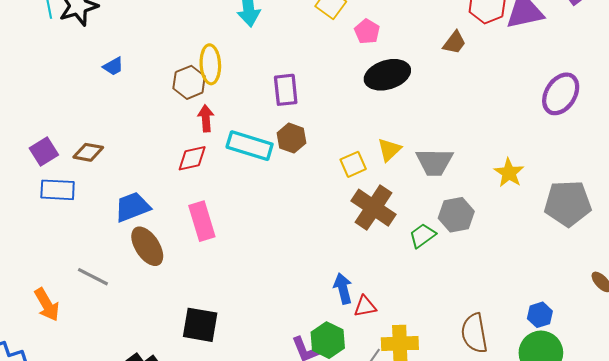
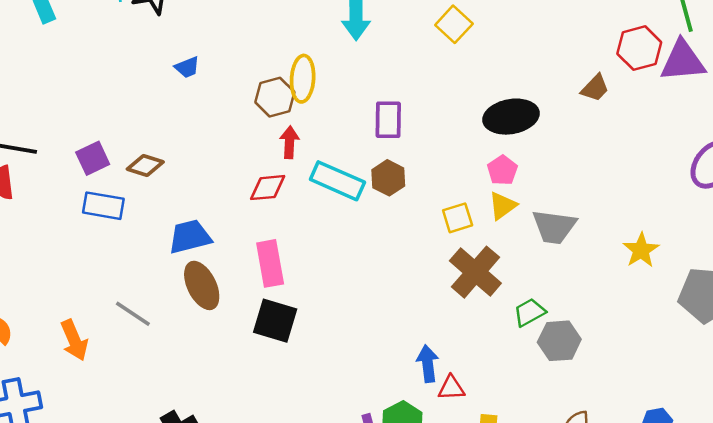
pink pentagon: (367, 31) -> (502, 170), moved
gray hexagon: (456, 215) -> (559, 341), moved
black square: (200, 325) -> (275, 321), moved

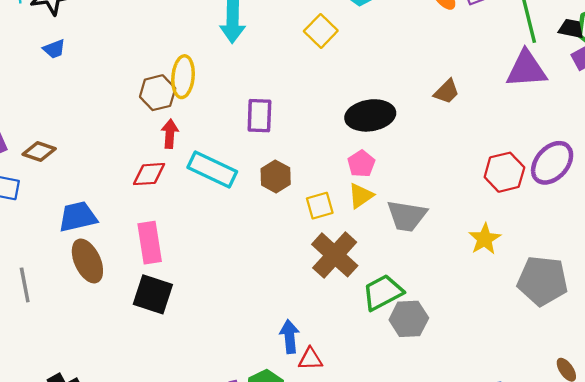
red hexagon: (639, 48) -> (504, 172), moved
blue trapezoid: (187, 67) -> (54, 49), moved
brown hexagon: (388, 178) -> (276, 176), moved
green trapezoid: (530, 312) -> (383, 292), size x1.4
gray line: (133, 314) -> (25, 285), turned 44

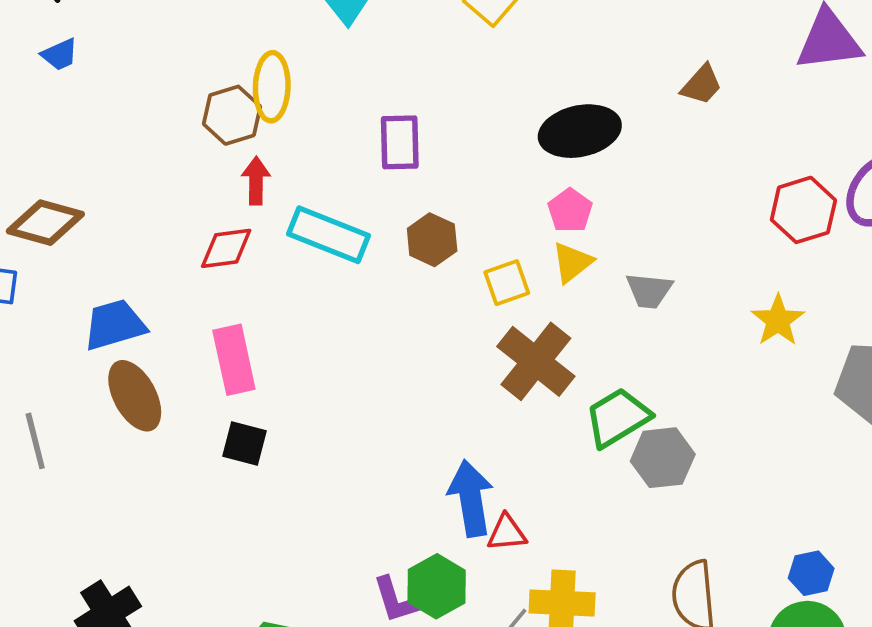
brown diamond: (39, 152) -> (45, 223), size x1.4
gray trapezoid: (407, 216) -> (649, 291), size x0.7
black square: (153, 294) -> (244, 443), size x0.7
blue arrow: (290, 337) -> (471, 498), size x1.4

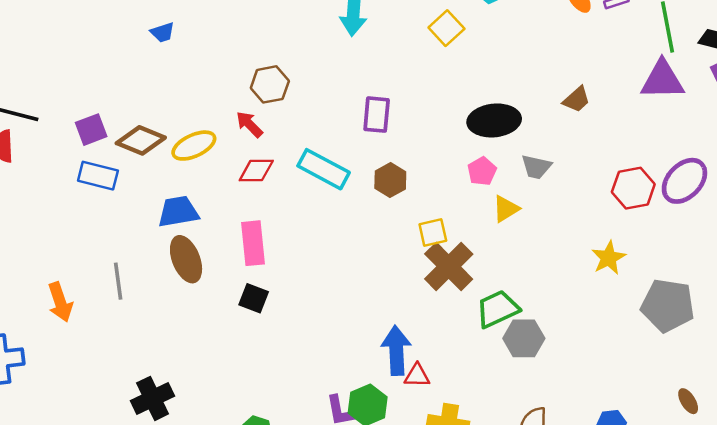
yellow ellipse: (272, 87) -> (194, 146), moved, turned 57
red arrow: (256, 181) -> (249, 124), moved, turned -52
yellow triangle: (572, 262) -> (506, 209), moved
yellow square: (507, 283) -> (433, 232), moved
gray trapezoid: (649, 291) -> (536, 167), moved

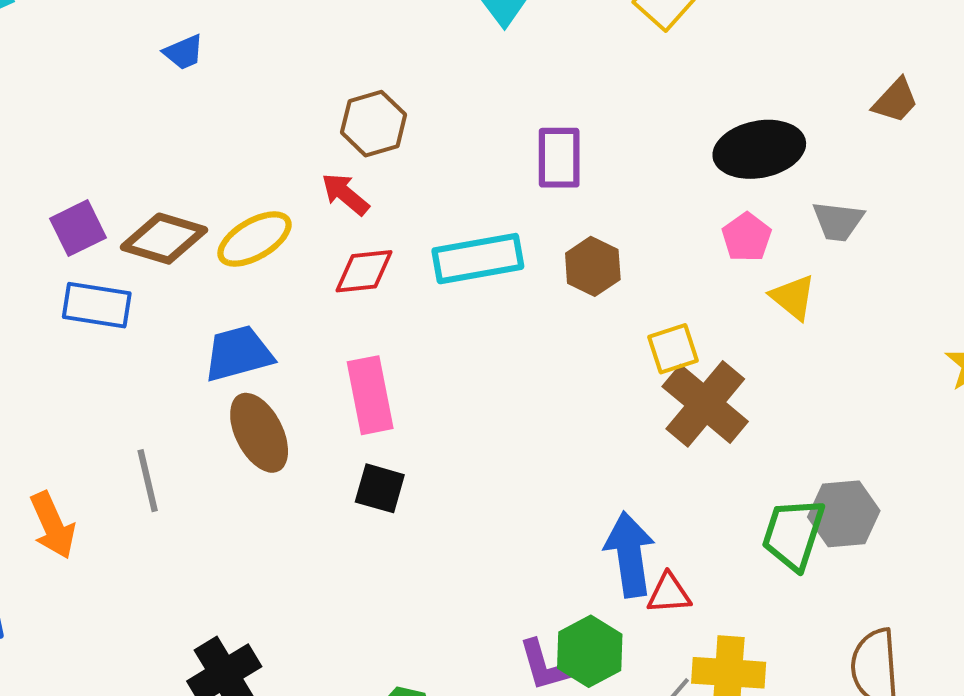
cyan rectangle: (324, 169) -> (478, 259), turned -33
yellow triangle: (506, 209) -> (793, 297), turned -44
green trapezoid: (497, 309) -> (793, 534), moved, turned -42

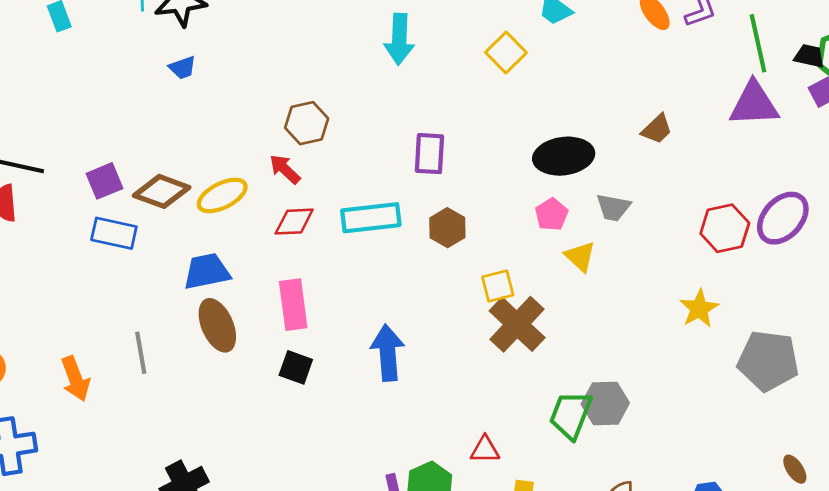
blue arrow: (630, 554) -> (388, 353), moved

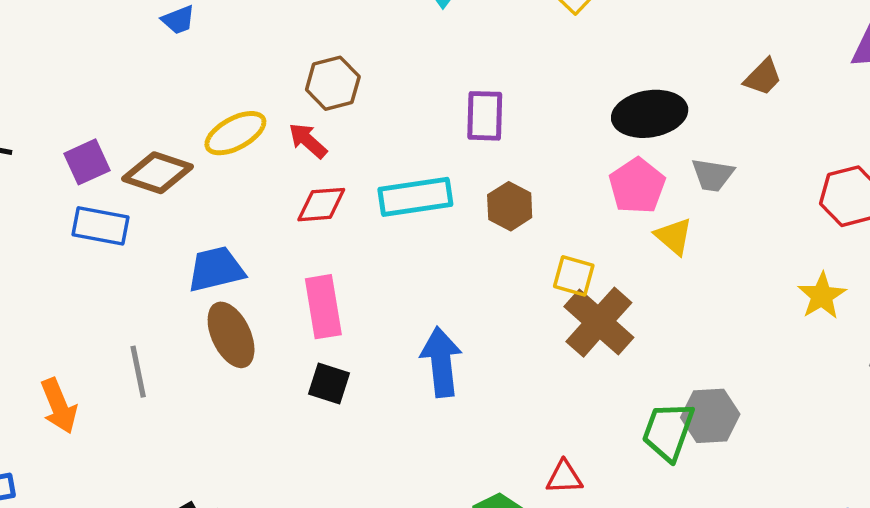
yellow ellipse: (222, 195) -> (235, 133), moved
pink pentagon: (552, 214) -> (637, 186), size x1.4
yellow square: (498, 286) -> (574, 276), turned 32

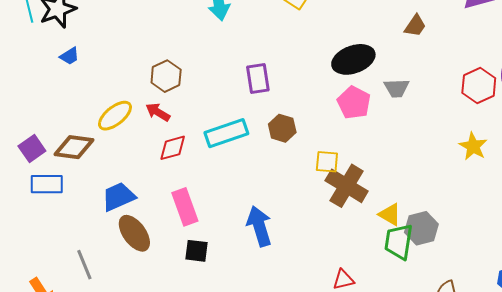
yellow triangle: (674, 236) -> (390, 214), moved

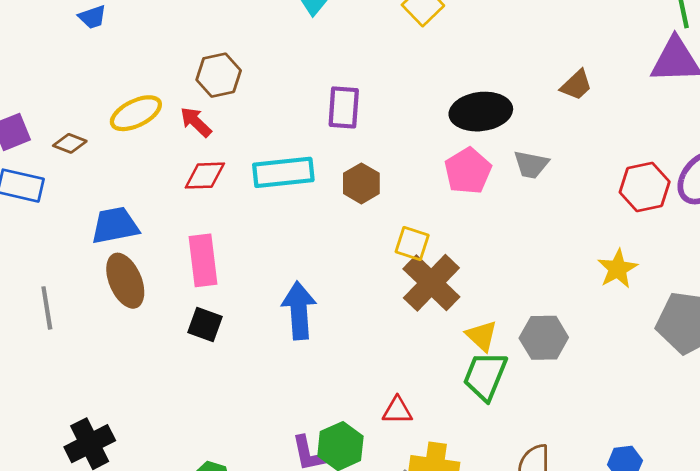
brown diamond: (74, 147) -> (70, 143), size x0.6
gray hexagon: (421, 228) -> (544, 338), moved

